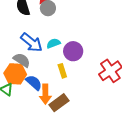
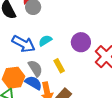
purple circle: (73, 51) -> (81, 42), moved
gray semicircle: (22, 60) -> (35, 68), moved, turned 36

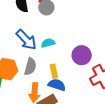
gray semicircle: (35, 68) -> (30, 67), turned 30
blue semicircle: (33, 83) -> (57, 85), moved, turned -30

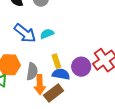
purple circle: (82, 55) -> (81, 67), moved
gray semicircle: (30, 67) -> (32, 71), moved

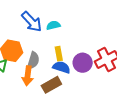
orange arrow: (40, 85) -> (28, 76), moved

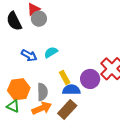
blue arrow: (32, 22) -> (29, 55), size x0.7
orange arrow: (28, 76) -> (42, 108), turned -102

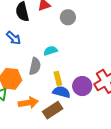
gray circle: (39, 19) -> (68, 17), moved
blue arrow: (29, 55) -> (14, 38), moved
gray semicircle: (42, 92) -> (35, 66), moved

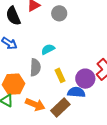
blue semicircle: (61, 92) -> (76, 92), moved
orange arrow: (28, 103) -> (35, 104), turned 42

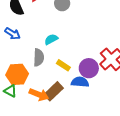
yellow rectangle: (60, 75) -> (63, 65), turned -32
brown rectangle: (60, 108) -> (54, 91), moved

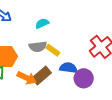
gray semicircle: (39, 57) -> (38, 47), moved, turned 78
purple circle: (89, 68) -> (84, 78), moved

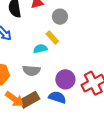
yellow rectangle: (53, 50) -> (52, 38), moved
purple circle: (84, 78) -> (65, 79), moved

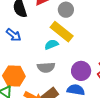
yellow rectangle: (52, 38) -> (62, 32), size x1.6

